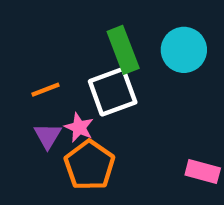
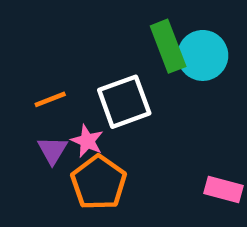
green rectangle: (123, 50) -> (168, 46), moved

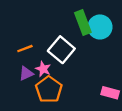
white square: (124, 102) -> (61, 50), turned -30
purple triangle: (52, 150) -> (26, 74), turned 35

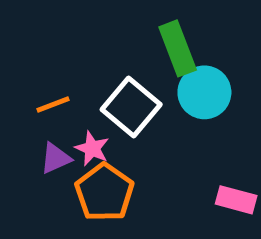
cyan circle: (100, 27) -> (204, 92), moved

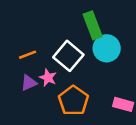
orange pentagon: (104, 192) -> (73, 101), moved

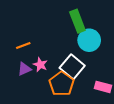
white square: (68, 56) -> (72, 67), moved

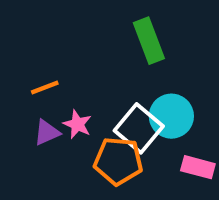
cyan circle: (89, 40) -> (171, 116), moved
orange pentagon: (62, 84) -> (118, 161), turned -30

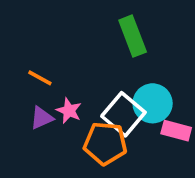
orange line: (45, 88) -> (40, 78), turned 50
pink rectangle: (198, 167) -> (176, 131), moved

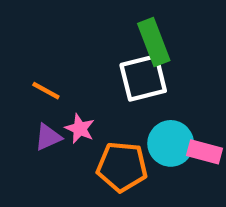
cyan circle: (153, 103) -> (171, 143), moved
white square: (123, 114) -> (143, 78), moved, turned 36

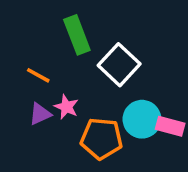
green rectangle: (154, 42) -> (77, 35), moved
white square: (143, 78) -> (119, 65), turned -33

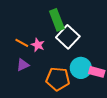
green rectangle: (77, 35) -> (57, 20), moved
pink star: (66, 107) -> (38, 45), moved

